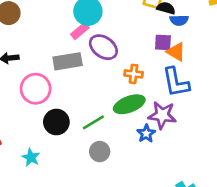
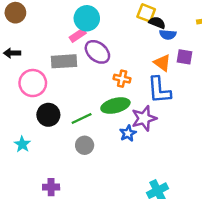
purple square: (163, 42) -> (184, 57), moved
purple star: (162, 115) -> (144, 118), turned -30

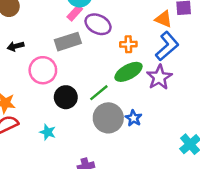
blue L-shape: (159, 90) -> (167, 46), turned -112
blue star: (128, 133) -> (134, 118), moved
gray circle: (85, 145) -> (108, 118), size x1.6

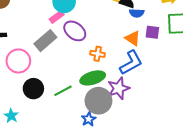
gray rectangle: (68, 42) -> (45, 41), turned -35
gray circle: (108, 118) -> (98, 101), moved

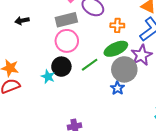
gray rectangle: (45, 41) -> (66, 20), turned 35
pink circle: (18, 61) -> (67, 41), moved
cyan star: (11, 116) -> (48, 77), moved

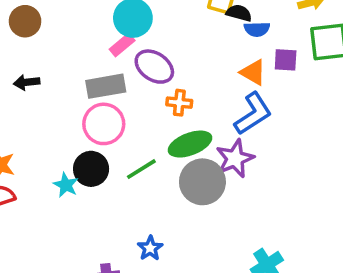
orange cross: (117, 25) -> (179, 103), moved
blue star: (117, 88) -> (150, 248), moved

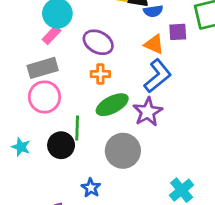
purple ellipse: (154, 67) -> (98, 42), moved
black circle: (91, 169) -> (61, 145), moved
green line: (141, 169) -> (77, 128), turned -50
gray circle: (202, 182) -> (123, 151), moved

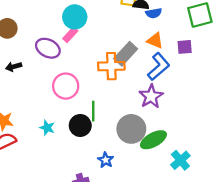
purple square: (178, 32) -> (185, 47), moved
purple ellipse: (98, 42) -> (48, 48), moved
gray rectangle: (43, 68) -> (126, 54), moved, turned -30
orange cross: (100, 74) -> (111, 66), size x1.6
green ellipse: (112, 105) -> (153, 140), moved

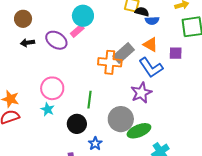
black arrow: (14, 67) -> (27, 43), moved
blue L-shape: (159, 67) -> (151, 68), turned 90
pink circle: (66, 86) -> (52, 88), moved
black circle: (80, 125) -> (77, 124), moved

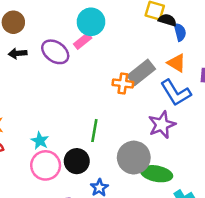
blue semicircle: (152, 21) -> (180, 32), turned -104
orange cross: (110, 62) -> (123, 83), size x0.7
pink circle: (52, 88) -> (46, 165), moved
green ellipse: (139, 131) -> (157, 174), turned 30

